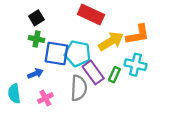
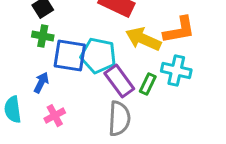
yellow arrow: (111, 41) -> (143, 39), turned -125
blue arrow: (35, 74) -> (41, 83), turned -40
gray semicircle: (79, 88) -> (119, 119), moved

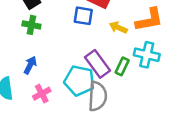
yellow arrow: (143, 39) -> (118, 28), size x0.6
blue square: (70, 56) -> (83, 16), moved, size x0.7
cyan pentagon: (98, 56) -> (79, 81), moved

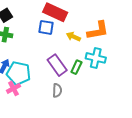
cyan pentagon: (79, 81) -> (19, 73), moved
gray semicircle: (98, 96) -> (57, 90), size x0.6

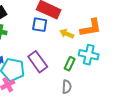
purple rectangle: (57, 65) -> (38, 62), moved
gray semicircle: (57, 90) -> (67, 87), moved

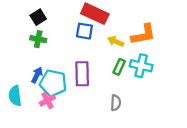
purple rectangle: (38, 62) -> (82, 74), turned 35
green rectangle: (70, 64) -> (119, 67), moved

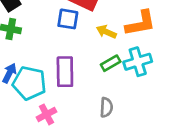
cyan cross: (141, 66) -> (138, 62), turned -30
green rectangle: (119, 67) -> (111, 63), turned 35
pink cross: (47, 100) -> (46, 114), moved

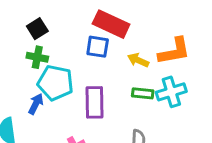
green rectangle: (111, 63) -> (143, 93), turned 36
cyan pentagon: (29, 83) -> (55, 83), moved

